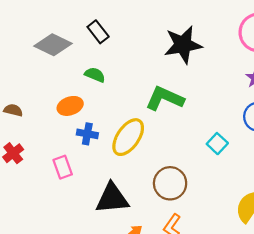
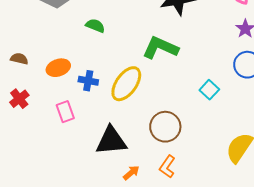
orange ellipse: (70, 106) -> (58, 68), moved

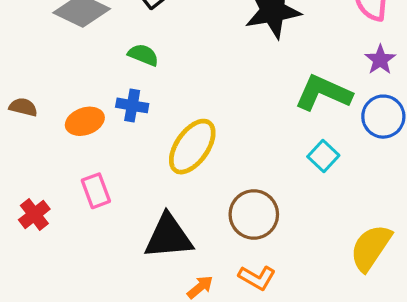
green L-shape: (160, 48) -> (323, 93), moved
blue cross: (88, 81) -> (132, 105), moved
red cross: (19, 99) -> (34, 214), moved
orange L-shape: (167, 167) -> (257, 278), turned -95

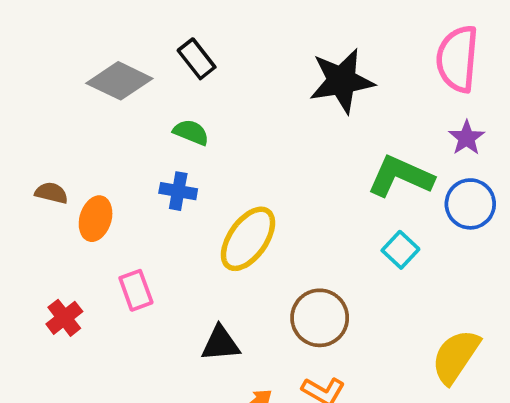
orange ellipse: (85, 121) -> (96, 219), moved, turned -54
black triangle: (169, 237) -> (220, 344), size x0.7

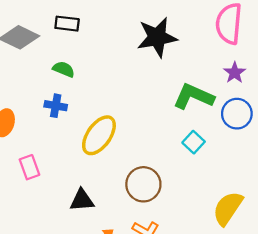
black rectangle: (197, 59) -> (67, 24), turned -45

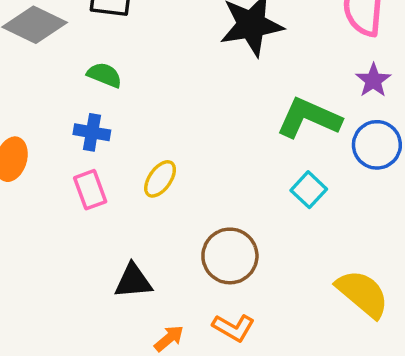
yellow ellipse: (99, 135) -> (160, 179), size x0.6
pink rectangle: (29, 167) -> (90, 190), moved
yellow semicircle: (228, 208) -> (363, 294), turned 96

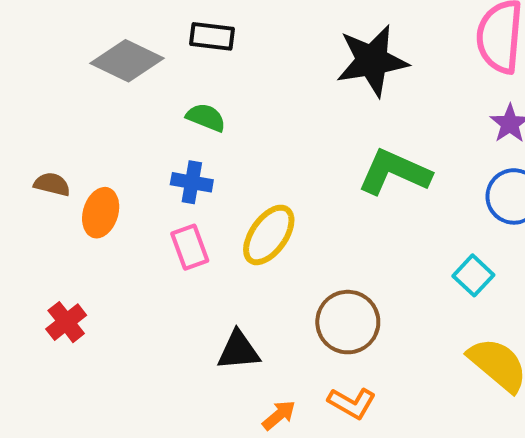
green L-shape: (309, 118) -> (394, 172), moved
yellow ellipse: (160, 179) -> (269, 235), size x1.4
cyan square: (309, 190) -> (473, 275), moved

